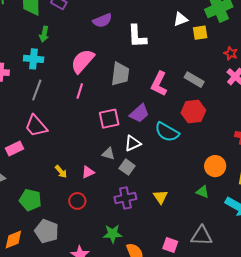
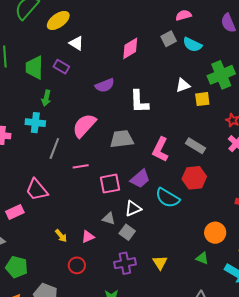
gray trapezoid: (120, 74) -> (122, 139), turned -105
gray line: (37, 90) -> (54, 148), moved
pink line: (80, 91) -> (81, 166), moved, turned 63
green pentagon: (30, 200) -> (17, 267), moved

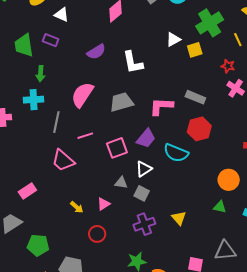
pink L-shape: (160, 149) -> (161, 106), turned 75
pink trapezoid: (37, 190) -> (63, 161), moved

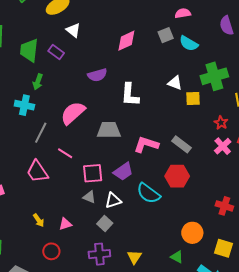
white triangle: (173, 39) -> (175, 83), turned 35
pink line: (85, 136) -> (65, 153), turned 35
gray triangle: (121, 183) -> (89, 197), moved

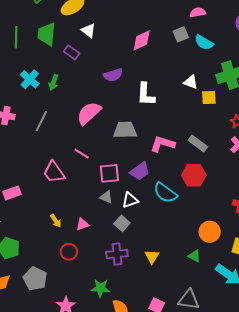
green trapezoid: (29, 50) -> (47, 34), moved
cyan cross: (24, 105) -> (30, 79), moved, turned 30
gray line: (41, 133) -> (41, 121), moved

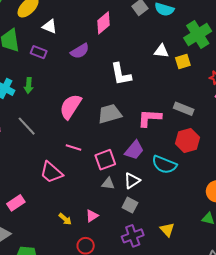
purple semicircle: (113, 75) -> (80, 51), moved
gray line: (41, 121) -> (27, 126), turned -55

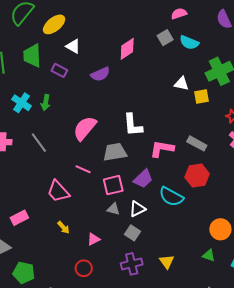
white L-shape: (121, 74) -> (133, 125), moved
gray trapezoid: (110, 114) -> (115, 152), moved
yellow arrow: (65, 219) -> (63, 227), moved

